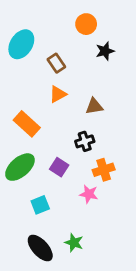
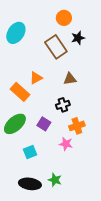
brown rectangle: (56, 63) -> (56, 47), moved, size x1.6
orange triangle: (58, 94) -> (36, 78), moved
black ellipse: (40, 248) -> (30, 184), turned -40

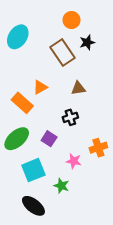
orange cross: (77, 126) -> (98, 148), moved
cyan square: (30, 152) -> (33, 170), size x1.5
green star: (55, 180) -> (61, 186), moved
black ellipse: (30, 184) -> (33, 206), turned 30

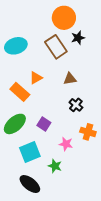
orange circle: (72, 20) -> (64, 18), size x1.5
cyan ellipse: (18, 37) -> (16, 46), moved, turned 40
black cross: (70, 117) -> (76, 105), moved, turned -32
orange cross: (98, 148) -> (88, 132), turned 35

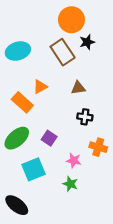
black cross: (76, 105) -> (85, 117), turned -32
green star: (55, 166) -> (70, 184), moved
black ellipse: (30, 184) -> (17, 205), moved

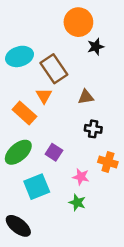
brown rectangle: (63, 52) -> (54, 69), moved
orange triangle: (40, 87) -> (44, 96), turned -32

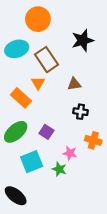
orange circle: (78, 22) -> (38, 19), moved
black star: (96, 47) -> (83, 40), size x1.5
green star: (77, 203) -> (59, 169), moved

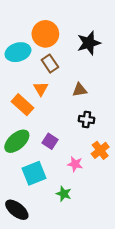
orange circle: (38, 19) -> (45, 34), moved
brown rectangle: (46, 60) -> (50, 64), size x0.7
orange cross: (93, 140) -> (100, 150), turned 35
green star: (59, 169) -> (64, 194), moved

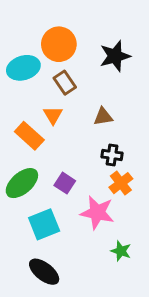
orange cross: (100, 150) -> (121, 183), moved
pink star: (75, 164) -> (97, 213), size x1.6
green star: (64, 194) -> (121, 251), moved
black ellipse: (17, 210) -> (44, 272), moved

